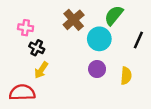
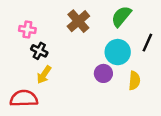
cyan circle: (99, 39) -> (118, 52), moved

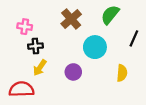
black cross: (39, 51) -> (35, 46), turned -32
cyan circle: (118, 52) -> (95, 47), moved
purple circle: (103, 73) -> (73, 72), moved

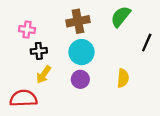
brown cross: (71, 19) -> (78, 21), turned 30
cyan circle: (95, 47) -> (82, 52), moved
yellow semicircle: (122, 73) -> (123, 78), moved

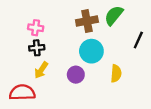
brown cross: (78, 21) -> (87, 21), moved
pink cross: (27, 30) -> (36, 28), moved
cyan circle: (82, 52) -> (91, 51), moved

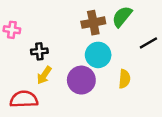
pink cross: (36, 28) -> (12, 30), moved
black line: (138, 40) -> (148, 43), turned 36
purple circle: (76, 75) -> (81, 80), size x1.5

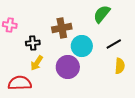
brown cross: (93, 23) -> (62, 28), moved
black line: (148, 43) -> (114, 44), moved
yellow semicircle: (124, 79) -> (120, 66), moved

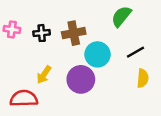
black cross: (33, 43) -> (42, 33), moved

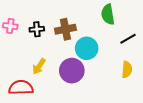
green semicircle: (121, 16) -> (108, 14), turned -48
black line: (136, 52) -> (128, 39), moved

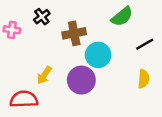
green semicircle: (108, 14) -> (122, 17), turned -120
black cross: (37, 29) -> (42, 17), moved, turned -32

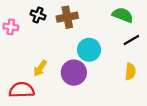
black cross: (42, 17) -> (38, 15), turned -32
green semicircle: (122, 17) -> (123, 15), moved, turned -120
brown cross: (74, 33) -> (67, 17), moved

